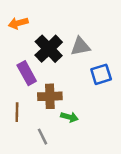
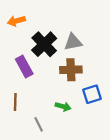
blue square: (101, 74) -> (92, 94), moved
brown cross: (50, 96) -> (71, 70), moved

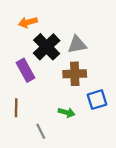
orange arrow: (16, 21) -> (28, 22), moved

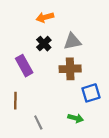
orange arrow: (28, 22) -> (45, 17), moved
black cross: (47, 47) -> (44, 44), size x0.6
green arrow: (67, 112) -> (76, 118), moved

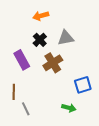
brown cross: (70, 69) -> (53, 63), moved, turned -30
gray line: (38, 123) -> (26, 109), moved

